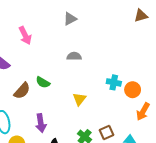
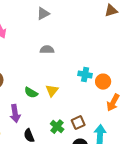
green semicircle: (43, 82) -> (31, 93), moved

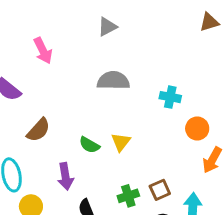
gray semicircle: (47, 50) -> (113, 81), size x1.5
cyan cross: (85, 75) -> (170, 97), moved
green cross: (57, 127) -> (128, 196), turned 32

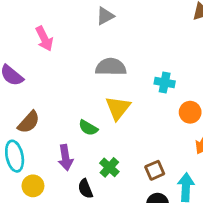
brown semicircle: (38, 130) -> (29, 122), moved
yellow triangle: (121, 142) -> (118, 108), moved, size x1.4
green cross: (128, 196) -> (109, 167), moved, turned -30

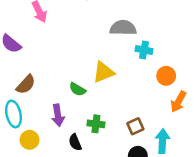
gray semicircle: (111, 67) -> (123, 28), moved
yellow triangle: (118, 108) -> (103, 72), turned 30
green cross: (109, 167) -> (96, 124), turned -35

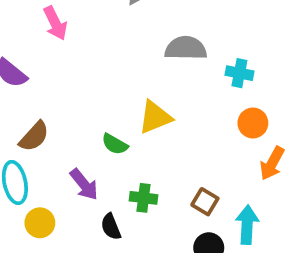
cyan cross: (144, 50) -> (239, 73), moved
purple arrow: (58, 115) -> (84, 184), turned -30
brown square: (135, 126) -> (205, 202), turned -35

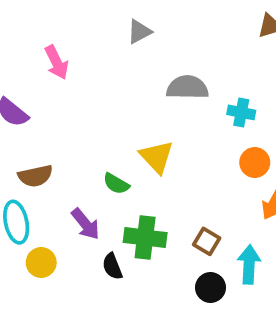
yellow triangle: (155, 117) -> (157, 157), turned -51
brown semicircle: (34, 136) -> (35, 176), turned 36
green cross: (144, 198) -> (145, 238), size x1.5

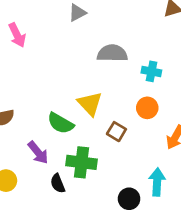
orange circle: (255, 162) -> (147, 108), moved
green semicircle: (116, 184) -> (60, 123), size x1.4
brown square: (207, 241) -> (116, 132), moved

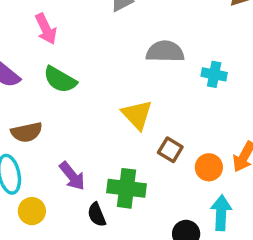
orange circle: (147, 108) -> (209, 167), moved
green semicircle: (60, 123) -> (60, 80), moved

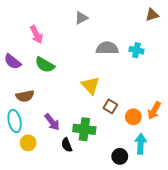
cyan cross: (214, 74) -> (136, 50), moved

